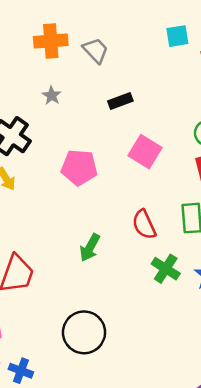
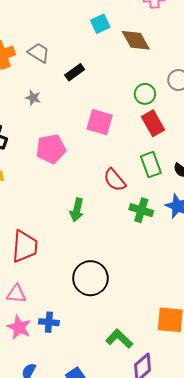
gray star: (52, 95) -> (33, 98), moved
black rectangle: (120, 101) -> (75, 72), moved

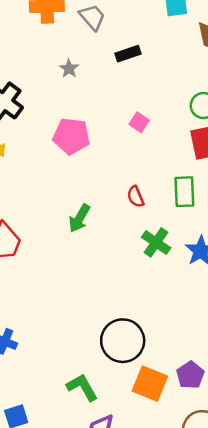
pink square: (100, 122) -> (139, 122), size x0.6
red semicircle: (115, 180) -> (136, 197), size x0.7
black circle: (90, 278) -> (123, 341), moved

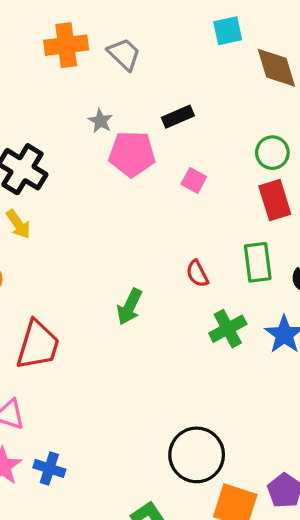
black rectangle: (128, 54) -> (178, 117), moved
pink pentagon: (71, 136) -> (132, 154), moved
green cross: (156, 242) -> (228, 329), turned 32

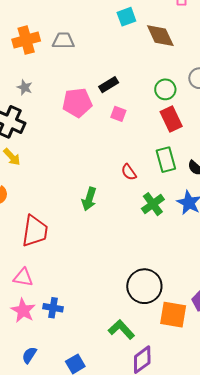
gray trapezoid: (124, 54) -> (63, 41), turned -35
black rectangle: (178, 117) -> (109, 85), moved
gray star: (100, 121) -> (25, 87), moved

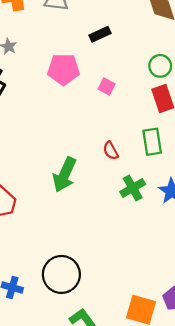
black rectangle: (109, 85) -> (100, 34), moved
green arrow: (89, 199) -> (65, 175), size x1.4
black circle: (144, 286) -> (61, 274), moved

